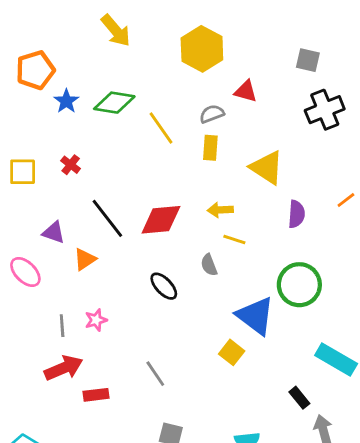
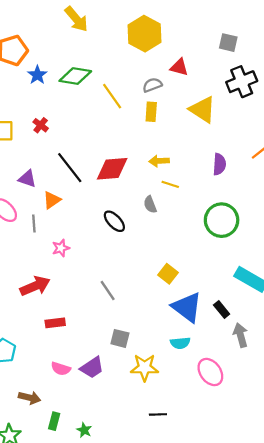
yellow triangle: (267, 168) -> (203, 110), moved
blue triangle: (256, 316) -> (187, 307), moved
gray line: (62, 326) -> (34, 223), moved
red rectangle: (96, 395) -> (55, 323), moved

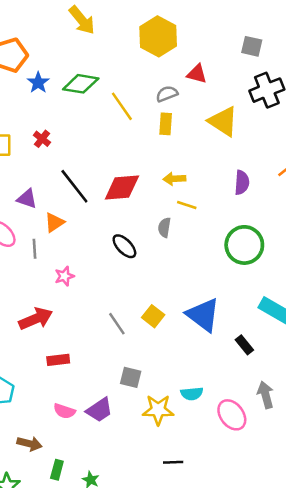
gray semicircle: (150, 204) -> (164, 227), turned 30
yellow square: (168, 274) -> (153, 316), moved
blue triangle: (187, 307) -> (203, 315), moved
gray arrow: (241, 335) -> (266, 395), moved
cyan semicircle: (180, 343) -> (192, 394), moved

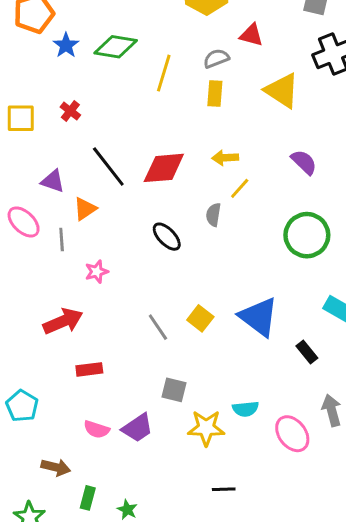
yellow line: (122, 106) -> (164, 73), turned 52
purple semicircle: (242, 183) -> (304, 162), turned -50
yellow line: (187, 205) -> (240, 188), turned -66

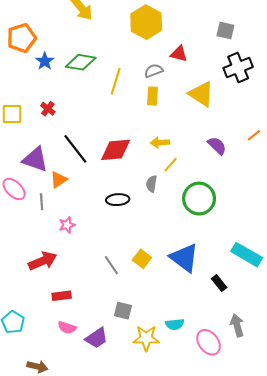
purple triangle: (53, 181) -> (35, 159), size x1.5
green circle: (307, 235) -> (199, 199), moved
black ellipse: (167, 237) -> (118, 200), turned -50
pink semicircle: (97, 429) -> (67, 327), moved

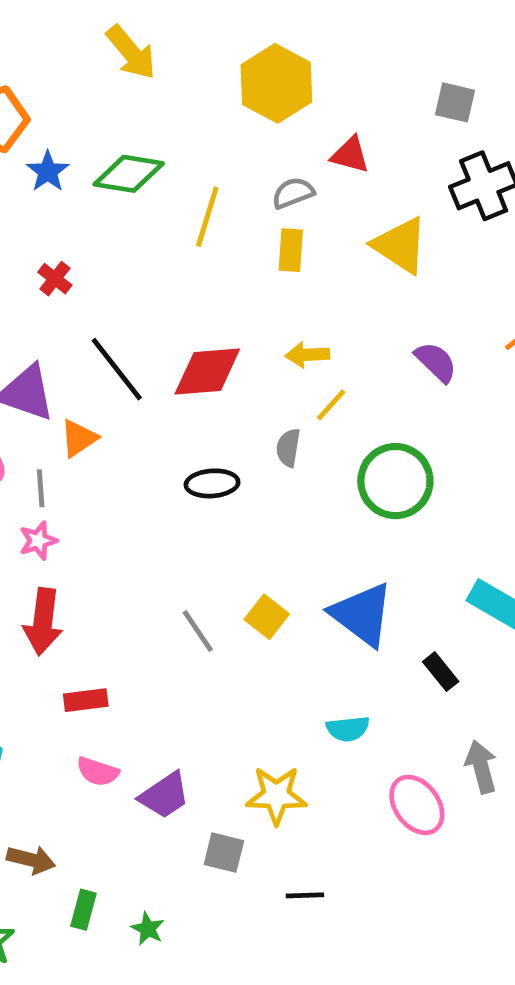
pink star: (67, 225) -> (38, 541), moved
red arrow: (43, 261) -> (43, 622), turned 120
gray square: (123, 311) -> (224, 853), moved
cyan semicircle: (175, 324) -> (348, 729), moved

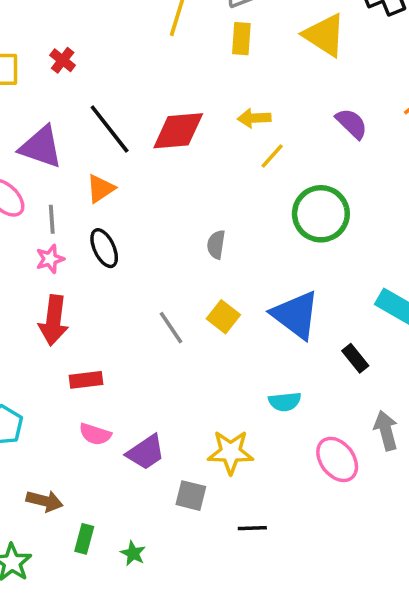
orange triangle: (79, 438) -> (101, 189), moved
gray semicircle: (288, 448) -> (216, 245), moved
black ellipse: (212, 483) -> (104, 248), moved, turned 69

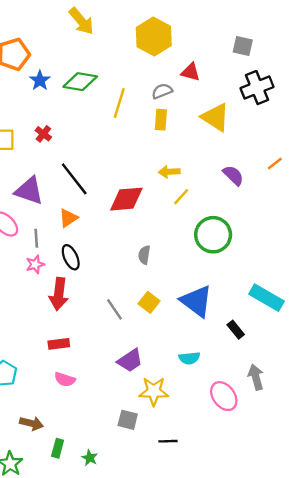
red diamond: (178, 131) -> (126, 199), moved
red arrow: (54, 320) -> (59, 294), moved
purple trapezoid: (146, 452) -> (130, 360), moved

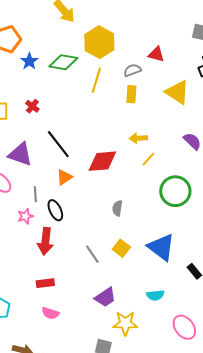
yellow hexagon: (154, 36) -> (99, 42), moved
orange triangle: (68, 218) -> (64, 177), moved
gray line: (36, 238) -> (35, 194), moved

